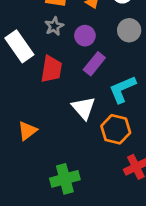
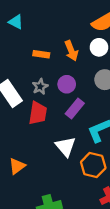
gray star: (54, 26) -> (40, 87), moved

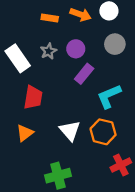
orange arrow: (71, 51) -> (81, 14), turned -48
red trapezoid: (38, 113) -> (33, 97), moved
white triangle: (66, 147) -> (70, 131), moved

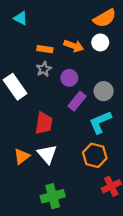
gray circle: (115, 44) -> (104, 91), moved
gray star: (49, 51) -> (44, 69), moved
red trapezoid: (33, 97) -> (44, 123), moved
white triangle: (70, 131) -> (47, 154), moved

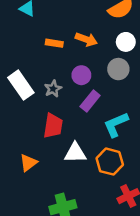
white circle: (100, 42) -> (126, 42), moved
gray star: (44, 69) -> (53, 89), moved
gray circle: (104, 91) -> (118, 69), moved
white triangle: (47, 154) -> (75, 153), moved, turned -50

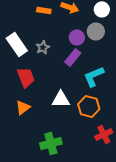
purple circle: (81, 75) -> (77, 37), moved
red trapezoid: (53, 126) -> (26, 77), moved, turned -30

